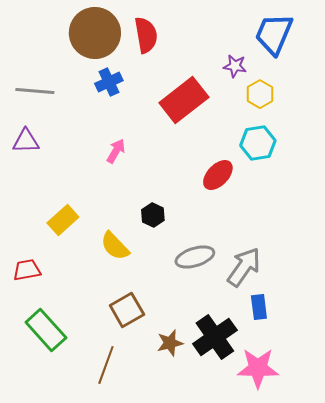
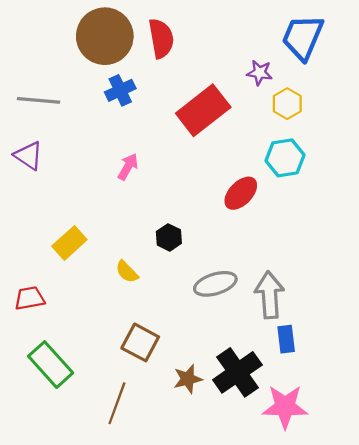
purple triangle: (26, 141) -> (28, 156), turned 36
yellow semicircle: (115, 246) -> (127, 272), size x0.7
gray arrow: (244, 267) -> (270, 295), turned -39
brown square: (127, 310) -> (140, 342), turned -32

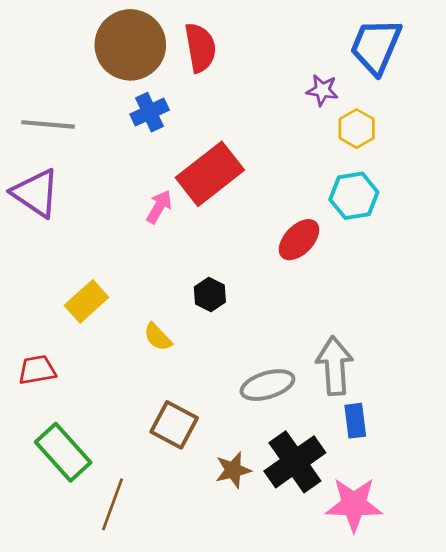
red rectangle: (203, 110) -> (210, 174), moved
purple triangle: (28, 156) -> (36, 193), size x1.4
gray ellipse: (215, 284) -> (267, 385), moved
brown line: (117, 403) -> (112, 504), moved

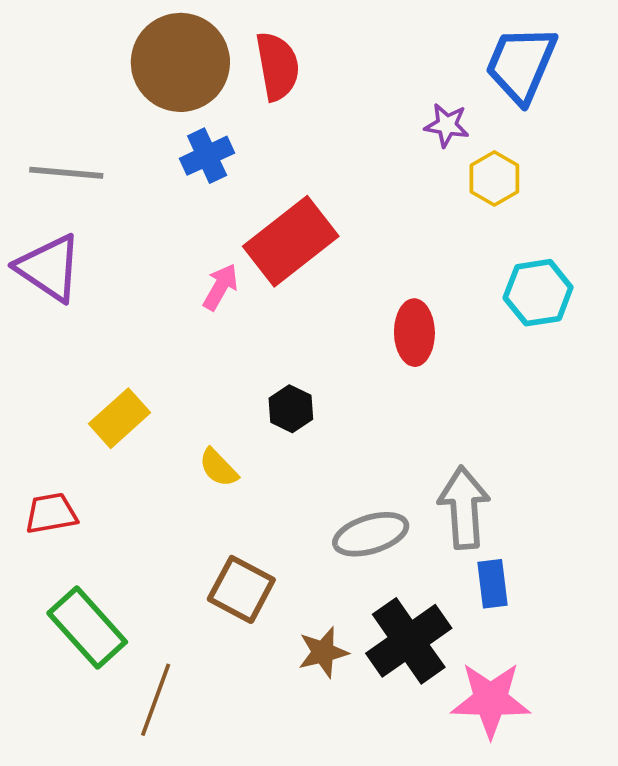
cyan hexagon: (354, 196) -> (538, 293), moved
red ellipse: (299, 240) -> (414, 333), turned -45

